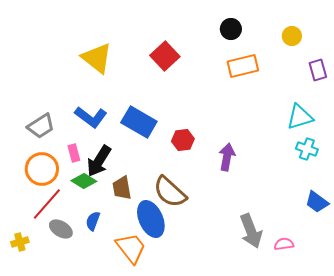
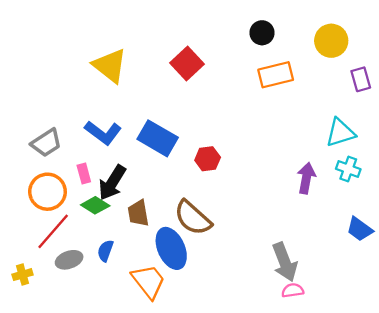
yellow circle: (292, 36) -> (331, 41), size x1.5
purple arrow: (227, 157) -> (306, 178), moved
gray ellipse: (61, 229) -> (69, 260), turned -50
pink semicircle: (284, 244) -> (293, 290), moved

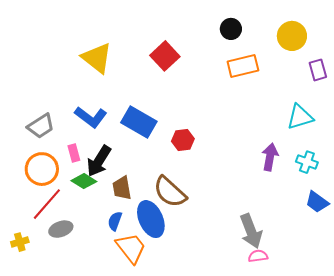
cyan cross: (348, 169) -> (307, 162), moved
blue semicircle: (105, 251) -> (115, 221), moved

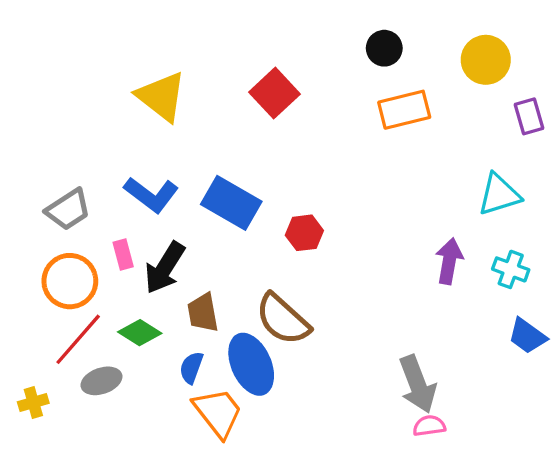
green diamond: (84, 181) -> (140, 333), moved

